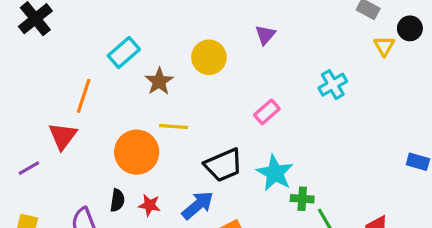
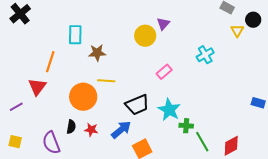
cyan rectangle: (124, 52) -> (75, 35), turned -48
yellow circle: (209, 57) -> (145, 36), moved
brown star: (159, 81) -> (97, 53), turned 30

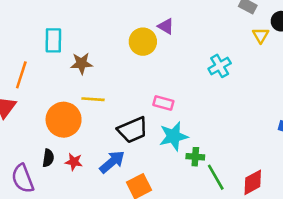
purple triangle: (163, 24) -> (166, 26), turned -40
pink rectangle: (164, 72) -> (163, 103), moved, turned 56
cyan star: (169, 110) -> (174, 136), turned 30

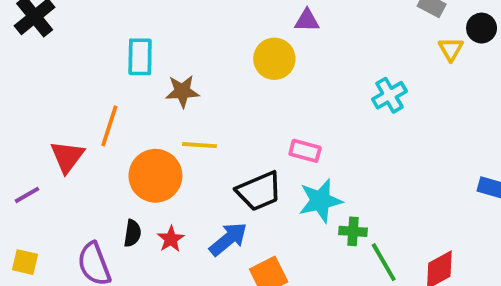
purple triangle: (166, 26) -> (307, 20), moved, turned -30
orange line: (21, 75) -> (109, 126), moved
red star: (74, 162) -> (171, 239), turned 30

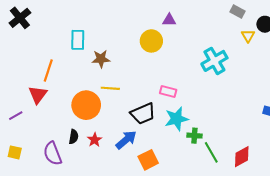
cyan cross: (389, 95) -> (214, 61), size x1.4
orange line: (109, 126) -> (48, 70), moved

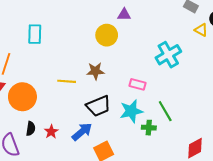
yellow triangle: (248, 36) -> (201, 30), turned -32
brown star: (101, 59) -> (95, 71), moved
pink rectangle: (168, 91) -> (137, 84), moved
orange circle: (86, 105) -> (22, 97), moved
green line: (211, 152) -> (165, 111), moved

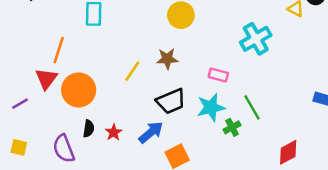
yellow line: (67, 81) -> (132, 71), turned -60
green cross: (149, 128) -> (232, 127), turned -32

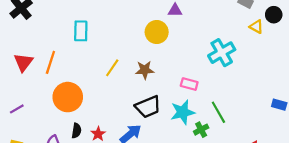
yellow line: (132, 71) -> (112, 68), moved
red triangle: (46, 79) -> (23, 62), moved

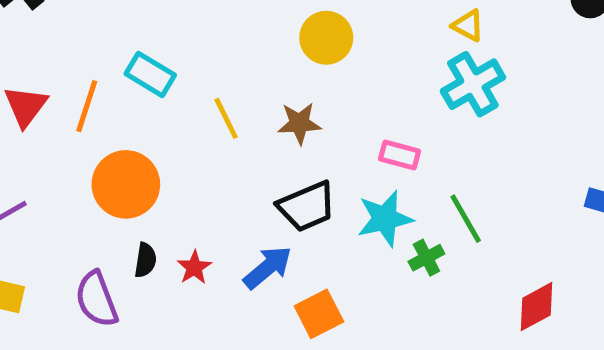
yellow triangle: (256, 27) -> (468, 26), moved
cyan rectangle: (81, 31) -> (150, 74), moved, turned -60
yellow line: (112, 68) -> (226, 118), turned -60

